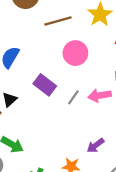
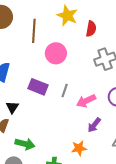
brown line: (58, 21) -> (34, 31), turned -55
pink arrow: (100, 95) -> (86, 101), moved

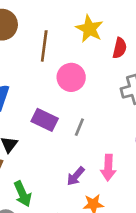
pink arrow: (86, 101) -> (108, 168), moved, turned -66
purple arrow: (94, 125) -> (76, 176), moved
green arrow: (25, 144) -> (23, 194), turned 48

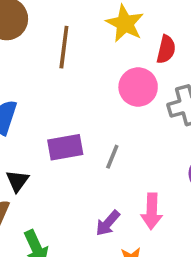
pink circle: (71, 77) -> (138, 87), moved
purple rectangle: (45, 120) -> (65, 147), turned -35

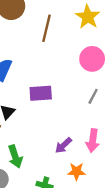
gray line: (112, 157) -> (93, 96), moved

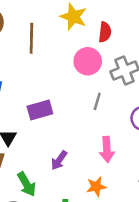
purple arrow: (63, 145) -> (59, 160), moved

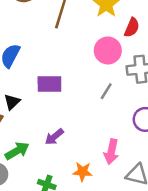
pink arrow: (107, 149) -> (111, 152), moved
green arrow: (27, 184) -> (17, 151), turned -105

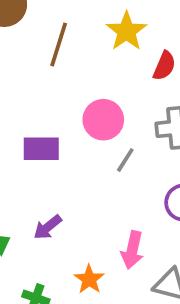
pink circle: (108, 50) -> (103, 120), moved
orange star: (83, 172) -> (89, 279), turned 30

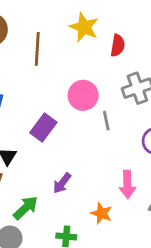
purple rectangle: (41, 149) -> (43, 127), turned -40
gray line: (125, 160) -> (106, 121), turned -30

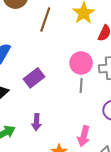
pink circle: (83, 95) -> (81, 63), moved
purple arrow: (62, 183) -> (36, 122), turned -49

